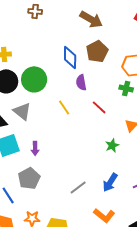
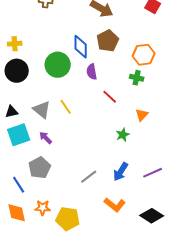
green circle: (34, 79) -> (58, 65), moved
yellow line: (64, 107) -> (66, 107), moved
gray triangle: (22, 111) -> (42, 110), moved
purple arrow: (35, 148) -> (46, 138), turned 136

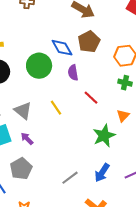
blue diamond: (81, 47) -> (62, 48), turned -30
green cross: (137, 78) -> (125, 83), moved
yellow line: (66, 107) -> (56, 108), moved
green star: (123, 135) -> (104, 136), size x1.6

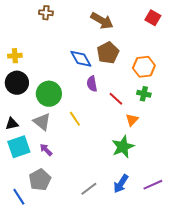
green circle: (39, 66) -> (49, 94), moved
red line: (91, 98) -> (116, 99), moved
orange triangle: (123, 116) -> (132, 120), moved

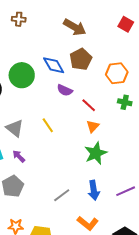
purple semicircle: (92, 84) -> (65, 90), turned -56
green circle: (49, 94) -> (22, 75), moved
green cross: (144, 94) -> (125, 102), moved
orange triangle: (132, 120) -> (93, 126), moved
blue arrow: (121, 184) -> (94, 190), turned -42

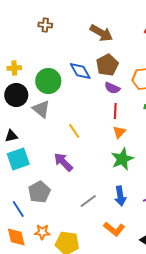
purple semicircle: (65, 90) -> (112, 88), moved
red line: (89, 105) -> (115, 111), turned 49
gray triangle: (15, 128) -> (41, 109), moved
purple arrow: (19, 156) -> (63, 162), moved, size x1.5

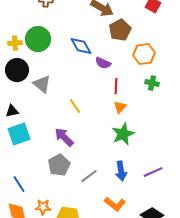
brown pentagon: (107, 65) -> (120, 30), moved
green circle: (48, 81) -> (38, 39), moved
purple semicircle: (112, 88) -> (103, 63), moved
gray pentagon: (39, 192) -> (59, 165), moved

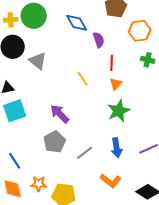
purple semicircle: (103, 63) -> (99, 40), turned -133
yellow line: (75, 106) -> (83, 79), moved

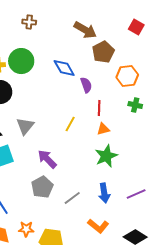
gray triangle: (38, 61) -> (25, 126), moved, turned 30
yellow line: (83, 79) -> (70, 124), turned 63
orange triangle: (116, 84) -> (103, 129), turned 32

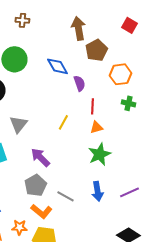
brown arrow: (85, 30) -> (78, 28), turned -130
gray line: (72, 198) -> (65, 196), turned 66
orange L-shape: (98, 226) -> (41, 211), moved

